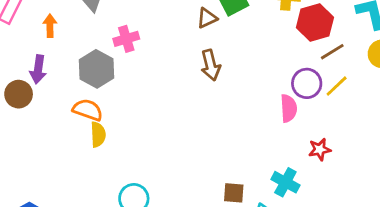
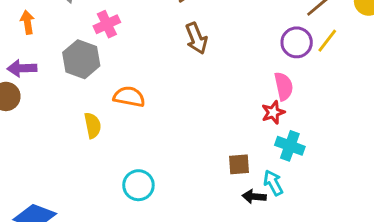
purple arrow: (38, 69) -> (22, 68), turned 88
pink semicircle: (289, 108) -> (284, 86), moved
orange semicircle: (88, 110) -> (129, 97), moved
red star: (320, 149) -> (273, 112), moved

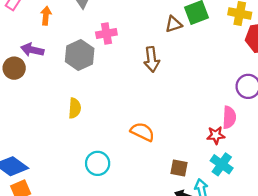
brown arrow: (196, 38) -> (152, 59), moved
orange semicircle: (129, 97) -> (142, 132), moved

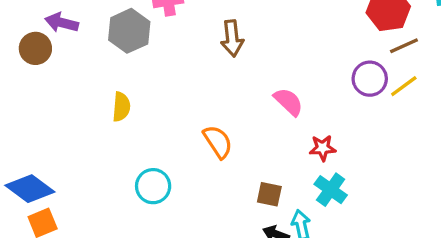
pink semicircle: (229, 117) -> (288, 102), moved, turned -50
orange semicircle: (142, 132) -> (218, 142), turned 30

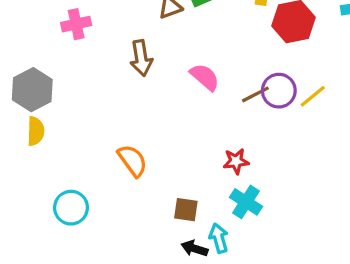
gray hexagon: (129, 31) -> (32, 90), moved
brown line: (404, 46) -> (255, 94), moved
pink semicircle: (288, 102) -> (205, 77), moved

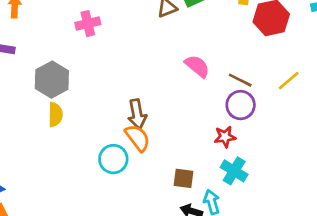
brown arrow: (141, 58) -> (137, 114), moved
purple circle: (279, 91) -> (241, 105), moved
brown line: (255, 94) -> (240, 80), turned 55
cyan circle: (71, 208) -> (113, 159), moved

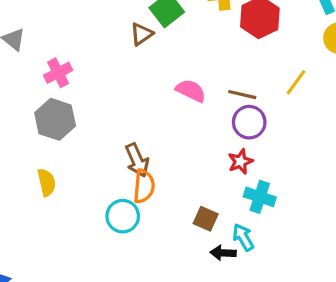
gray hexagon: (52, 80) -> (55, 119), moved
orange semicircle: (138, 138) -> (144, 186), turned 56
brown square: (183, 178) -> (206, 219), turned 30

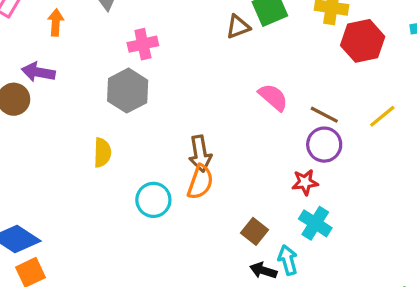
cyan circle: (123, 216) -> (153, 200), moved

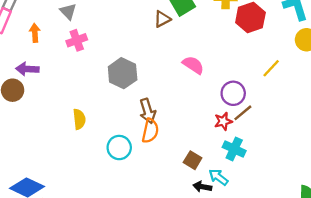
pink cross: (143, 44) -> (77, 40), moved
gray hexagon: (128, 91) -> (123, 73), moved
brown line: (324, 115) -> (243, 113), moved, turned -60
cyan arrow: (288, 260) -> (218, 177), turned -30

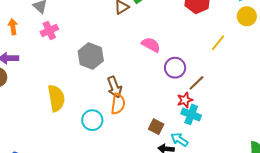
purple circle: (233, 93) -> (175, 68), moved
yellow semicircle: (79, 119) -> (56, 98), size x1.5
red star: (223, 121) -> (185, 100), moved

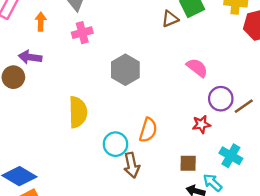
brown line: (196, 83) -> (244, 106), moved
brown arrow: (114, 87) -> (132, 165), moved
red star: (185, 100) -> (201, 124), moved
brown square: (156, 127) -> (188, 163), turned -35

